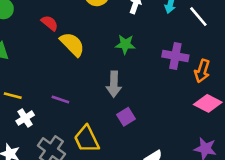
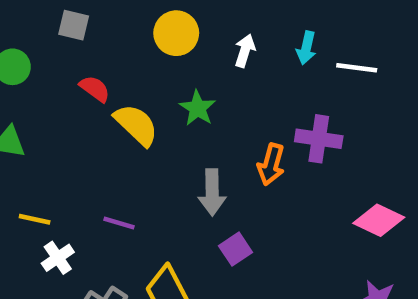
white line: (198, 17) -> (357, 68), turned -40
green star: (125, 44) -> (198, 108), moved, turned 30
orange arrow: (202, 71) -> (271, 164), moved

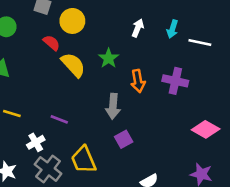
yellow circle: (176, 33) -> (72, 21), moved
orange arrow: (271, 164) -> (138, 81), moved, turned -30
white cross: (58, 258) -> (36, 142), moved

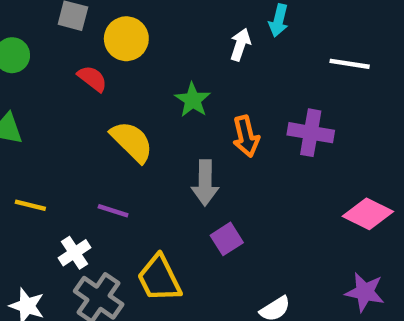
cyan arrow: (172, 29) -> (279, 20), moved
yellow semicircle: (73, 65) -> (132, 142), moved

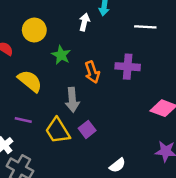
yellow circle: (126, 39) -> (34, 30), moved
yellow trapezoid: (159, 278) -> (58, 131), moved

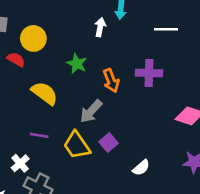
yellow circle: (34, 30) -> (33, 38), moved
gray arrow: (72, 100) -> (91, 111), turned 50
white semicircle: (117, 165) -> (141, 168), moved

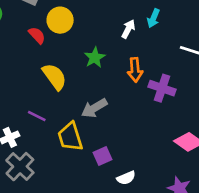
orange arrow: (111, 81) -> (135, 70), moved
purple square: (108, 142) -> (102, 156), moved

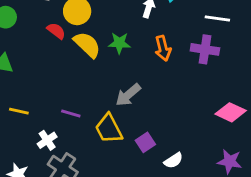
green star: (95, 57) -> (119, 43), turned -30
yellow semicircle: (54, 77) -> (87, 45), moved
purple cross: (162, 88) -> (205, 49), moved

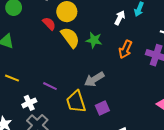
orange arrow: (163, 48) -> (125, 49), turned 30
purple square: (145, 142) -> (102, 108), moved

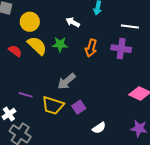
white arrow: (120, 18) -> (73, 22), moved, turned -80
red semicircle: (49, 24) -> (15, 51), moved
yellow trapezoid: (76, 102) -> (53, 105), turned -45

